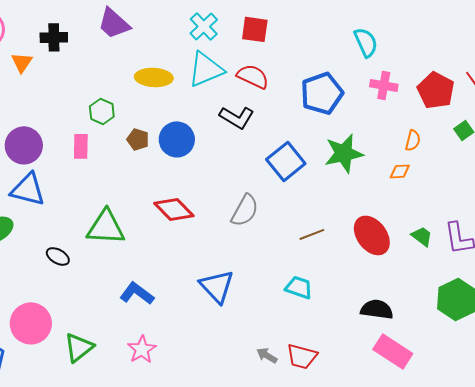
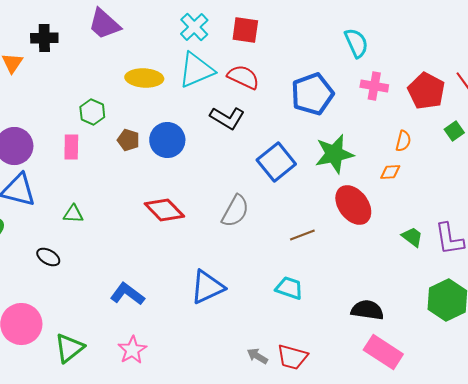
green triangle: (106, 227) -> (73, 214), moved, size x0.5
red ellipse: (372, 235) -> (353, 205), moved
blue triangle: (217, 286) -> (207, 287), turned 48

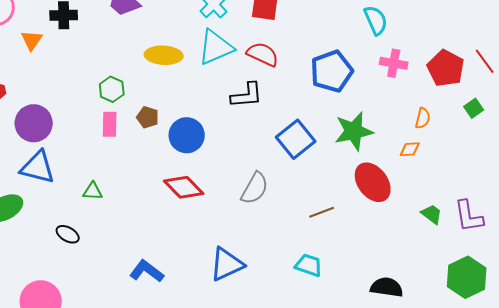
black L-shape: (227, 118) -> (247, 95), turned -36
blue circle: (167, 140) -> (187, 135), moved
pink rectangle: (71, 147) -> (110, 124), moved

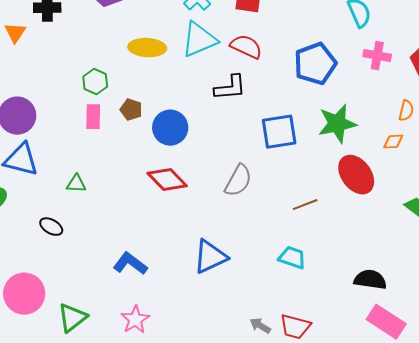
blue square: (296, 139) -> (279, 132), turned 30

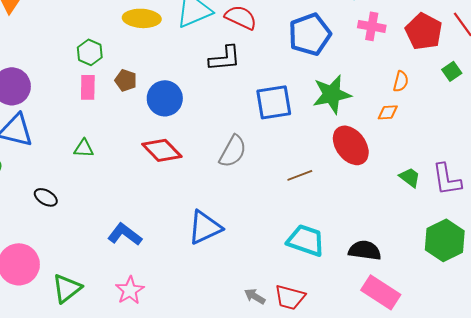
green triangle: (76, 184) -> (84, 148), moved
cyan trapezoid: (292, 258) -> (306, 240), moved, size x1.4

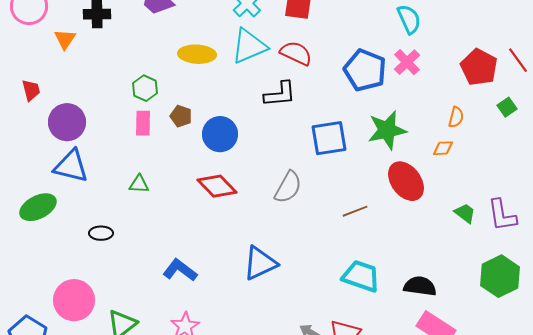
pink cross: (372, 26) -> (407, 62), moved, turned 36
blue pentagon: (310, 34) -> (365, 70), turned -30
black ellipse: (46, 197) -> (101, 233), turned -30

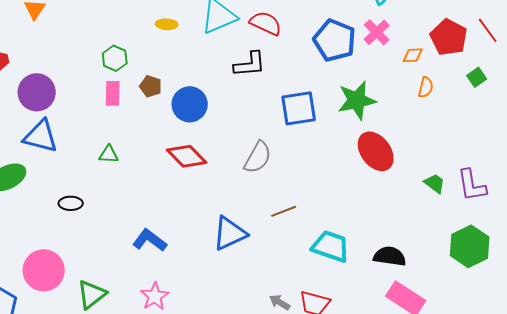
yellow ellipse: (197, 54) -> (167, 24), size x0.6
orange diamond: (443, 148) -> (413, 55), moved
brown line: (355, 211) -> (284, 211), moved

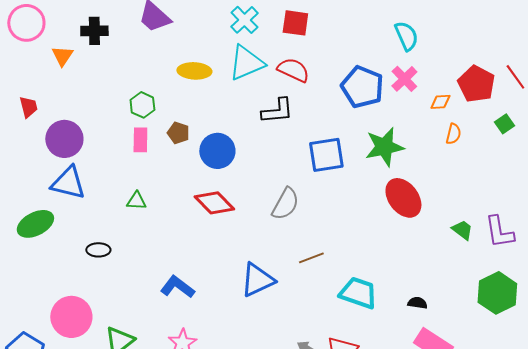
yellow ellipse: (167, 24) -> (194, 71), size x1.5
black semicircle: (390, 256) -> (417, 303), size x0.6

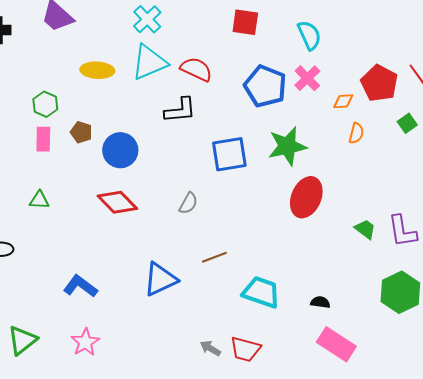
red square: (295, 23) -> (245, 22), moved
red ellipse: (403, 198) -> (306, 197), turned 60
gray semicircle: (285, 204) -> (188, 203), size x0.7

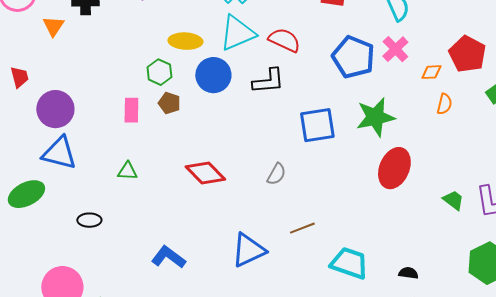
green hexagon: (45, 104) -> (159, 72), moved
blue circle: (120, 150) -> (213, 75), moved

